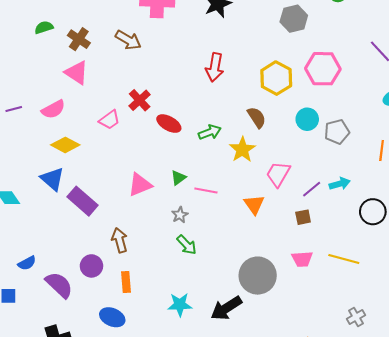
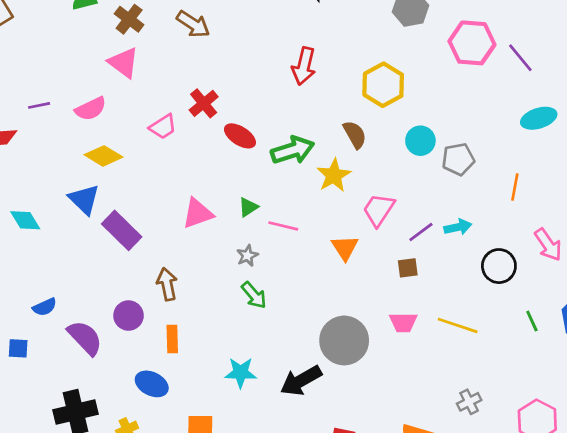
pink hexagon: (323, 69) -> (472, 43), moved
green arrow: (210, 132) -> (293, 150), size x1.4

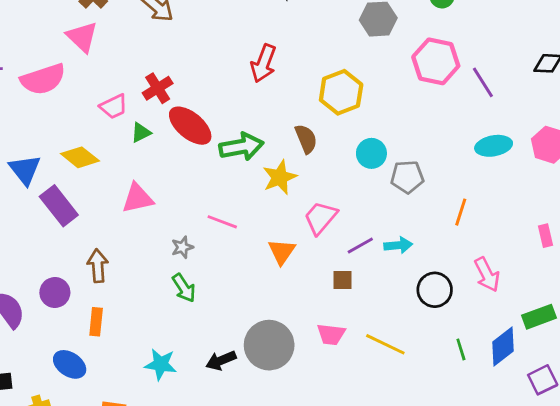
pink semicircle: (91, 109) -> (43, 79), size x1.4
red ellipse: (240, 136) -> (190, 126), size x1.4
yellow diamond: (103, 156) -> (80, 157), moved
green triangle: (248, 207) -> (141, 133), moved
black arrow: (301, 381) -> (221, 360), moved, size x0.7

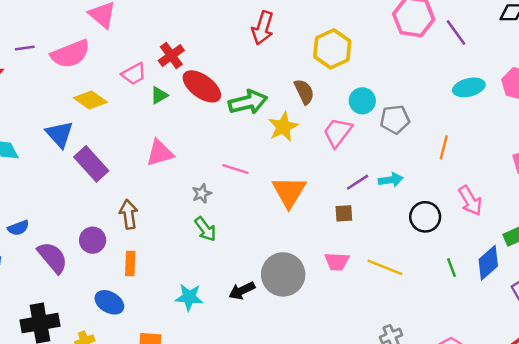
yellow diamond: (80, 157) -> (90, 100), moved
pink trapezoid: (321, 218) -> (337, 132), moved
orange triangle: (282, 252) -> (289, 192), size x1.4

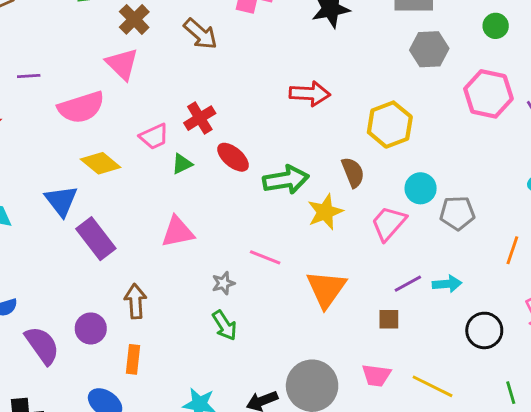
red arrow: (263, 28) -> (310, 94), turned -108
purple line: (25, 48) -> (29, 76), moved
red ellipse: (202, 86) -> (233, 157), size x0.7

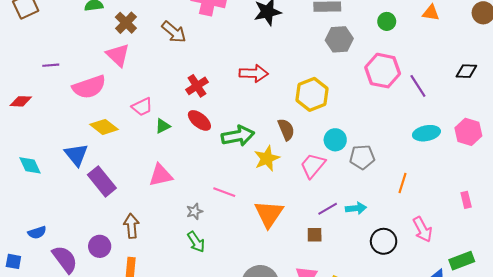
red cross: (200, 118) -> (197, 86), moved

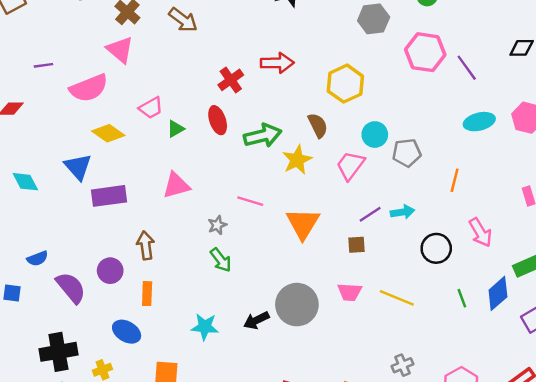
red cross: (197, 86) -> (231, 80), moved
red ellipse: (199, 120) -> (218, 120), turned 35
purple rectangle: (102, 181) -> (109, 196), turned -56

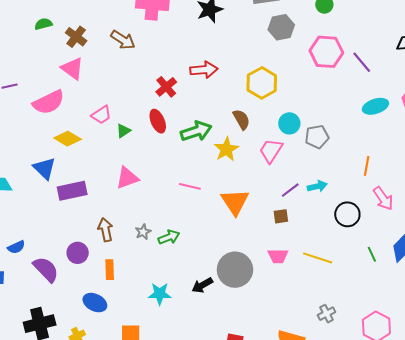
orange line: (455, 180) -> (367, 166), moved
gray star: (217, 225) -> (143, 232), moved
green arrow: (221, 260) -> (169, 237), turned -70

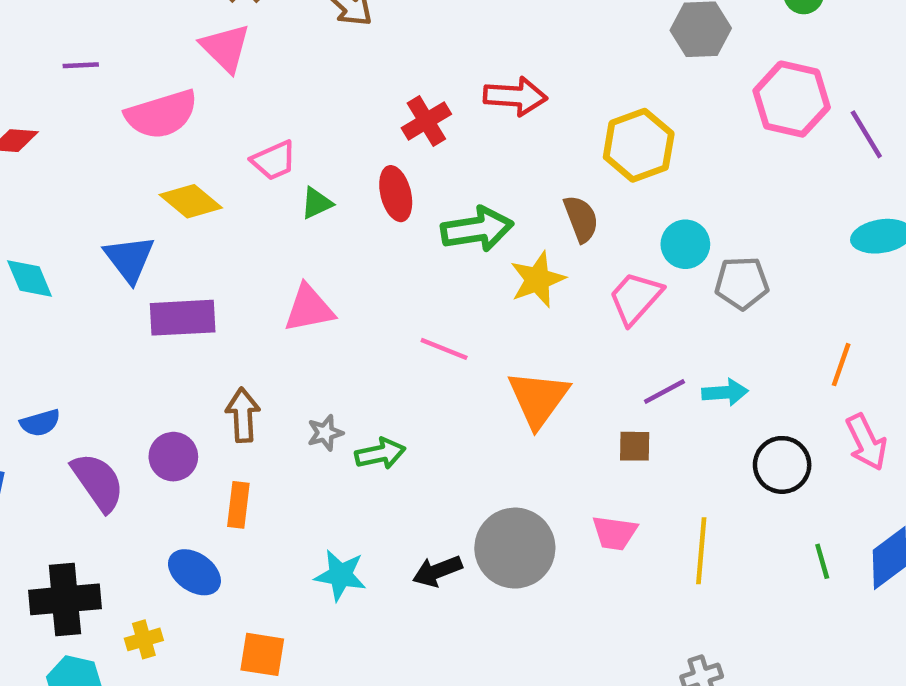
yellow line: (318, 258) -> (701, 551), turned 68

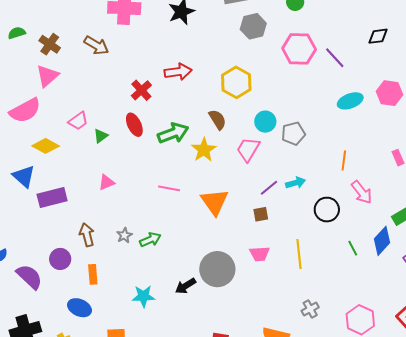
pink triangle: (226, 48) -> (47, 76), turned 45
pink triangle: (309, 308) -> (106, 182), size x0.7

